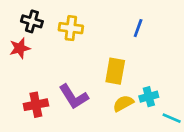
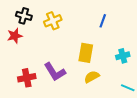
yellow cross: (71, 28) -> (53, 21), turned -30
cyan cross: (149, 97) -> (123, 56), moved

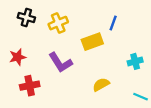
red star: (15, 36) -> (18, 57), moved
yellow rectangle: (86, 53) -> (92, 42), moved, turned 60
purple L-shape: (55, 72) -> (60, 63), moved

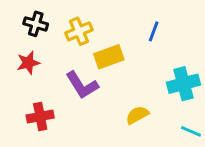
yellow rectangle: (92, 42) -> (109, 57), moved
red star: (18, 57) -> (28, 63), moved
cyan cross: (135, 61) -> (184, 84), size x1.5

